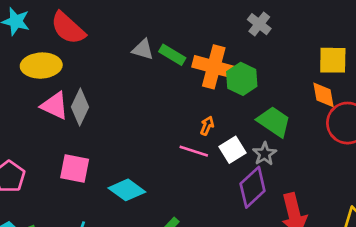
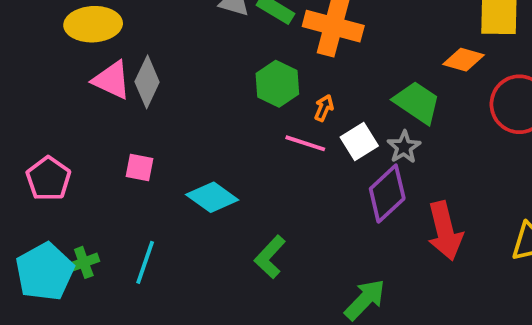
green hexagon: (242, 79) -> (277, 84), moved
orange diamond: (323, 95) -> (463, 60), moved, turned -64
pink square: (75, 169) -> (140, 168), size x0.7

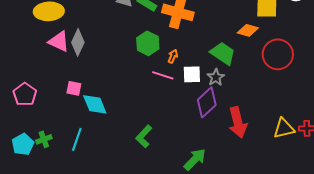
white square: (359, 141) -> (192, 74), turned 30
cyan diamond: (212, 197) -> (95, 104), moved, turned 32
cyan pentagon: (45, 272) -> (23, 144), size x0.7

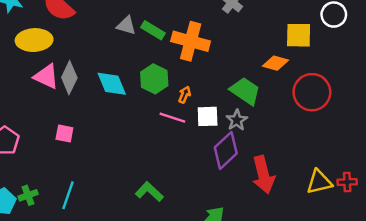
cyan diamond: (95, 104) -> (112, 84), moved
green L-shape: (144, 136) -> (149, 192), turned 90

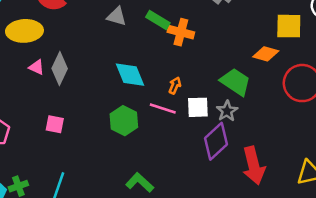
green rectangle: (153, 30) -> (158, 20), moved
orange cross: (191, 41) -> (181, 32), size x0.7
pink triangle: (46, 76) -> (37, 67), size x0.6
green hexagon: (154, 79) -> (124, 121), moved
cyan diamond: (112, 84) -> (130, 75), moved

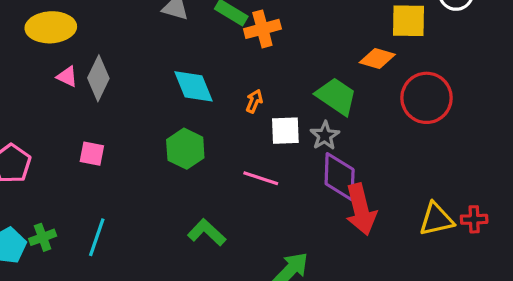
orange cross: (181, 32) -> (262, 29), turned -30
pink line: (163, 109) -> (261, 178), moved
purple diamond: (216, 141) -> (340, 177), moved, turned -45

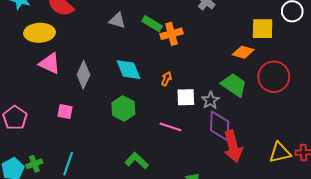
pink triangle: (67, 77) -> (50, 63), size x1.6
gray diamond: (98, 78) -> (83, 75), moved
green trapezoid: (336, 96) -> (234, 85), moved

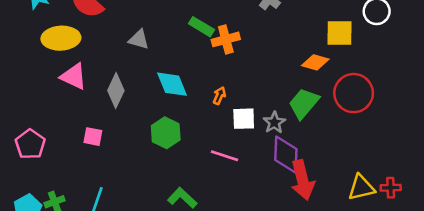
gray triangle: (117, 20) -> (139, 39), moved
green trapezoid: (234, 85) -> (304, 103), turned -84

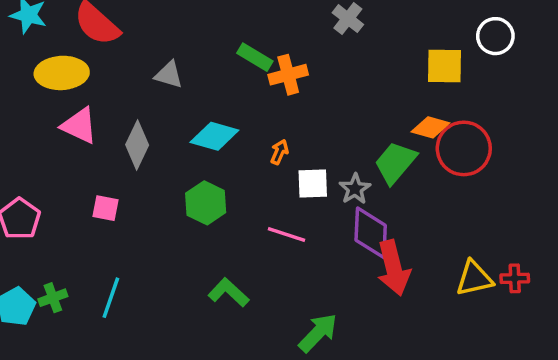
orange diamond: (315, 62) -> (430, 127), moved
cyan diamond: (172, 84) -> (214, 136), turned -52

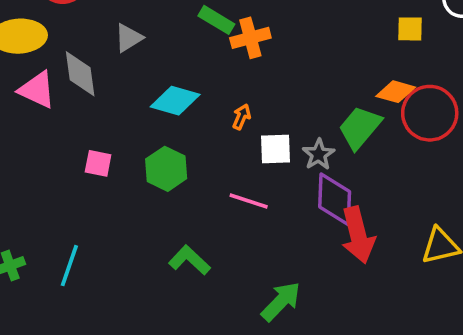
yellow square: (444, 66) -> (410, 29), size x0.7
gray triangle: (169, 75) -> (129, 38), turned -48
gray diamond: (137, 145) -> (80, 74), moved, turned -33
pink square: (106, 208) -> (98, 163), moved

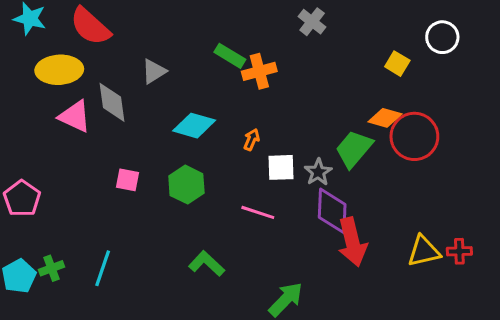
yellow square: (410, 29) -> (397, 64), turned 30

